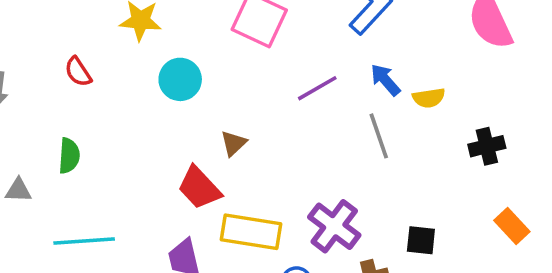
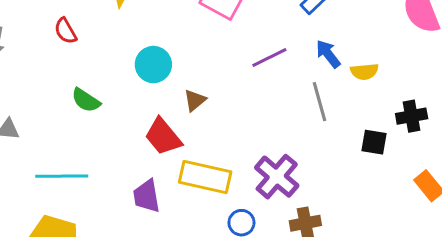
cyan circle: (180, 79) -> (153, 65), moved
green semicircle: (69, 156) -> (86, 100), moved, turned 116
black square: (421, 240) -> (374, 142), moved

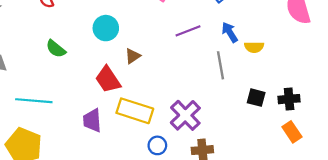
black cross: (412, 116) -> (289, 99), moved

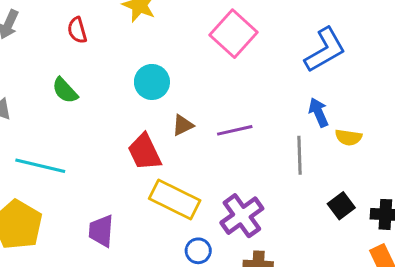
purple line: (188, 31) -> (235, 130), moved
green semicircle: (56, 49) -> (65, 90), moved
black square: (256, 98) -> (341, 206), turned 30
purple trapezoid: (92, 120) -> (101, 231), moved

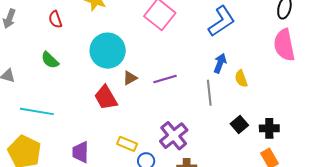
cyan circle: (152, 82) -> (108, 51), size x1.5
blue arrow: (319, 112) -> (220, 63), turned 48
yellow semicircle: (348, 137) -> (241, 79), turned 66
yellow rectangle: (175, 200) -> (127, 144), moved, size x0.6

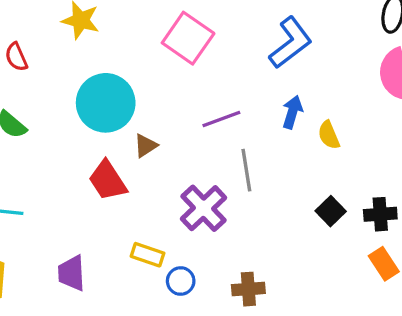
purple line: (165, 79) -> (221, 119), moved
gray line: (209, 93) -> (246, 170), moved
purple cross: (174, 136) -> (204, 208), moved

